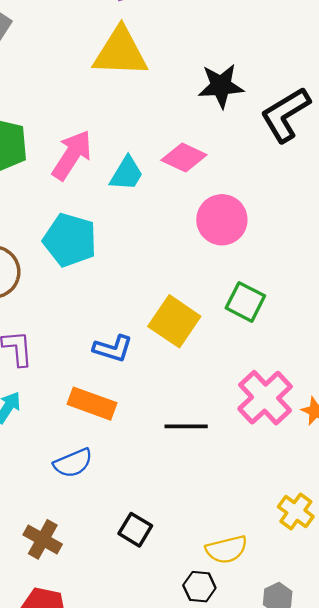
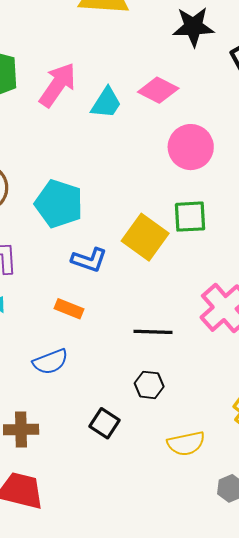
cyan pentagon: (70, 240) -> (59, 204), moved
green square: (245, 302) -> (190, 217), moved, turned -32
orange rectangle: (92, 404) -> (69, 309), size x0.7
brown cross: (43, 539) -> (21, 430), turned -32
black hexagon: (199, 587) -> (149, 385), moved

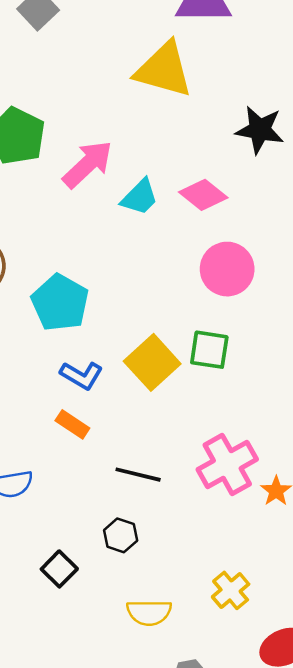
orange rectangle: (69, 309) -> (72, 424), moved

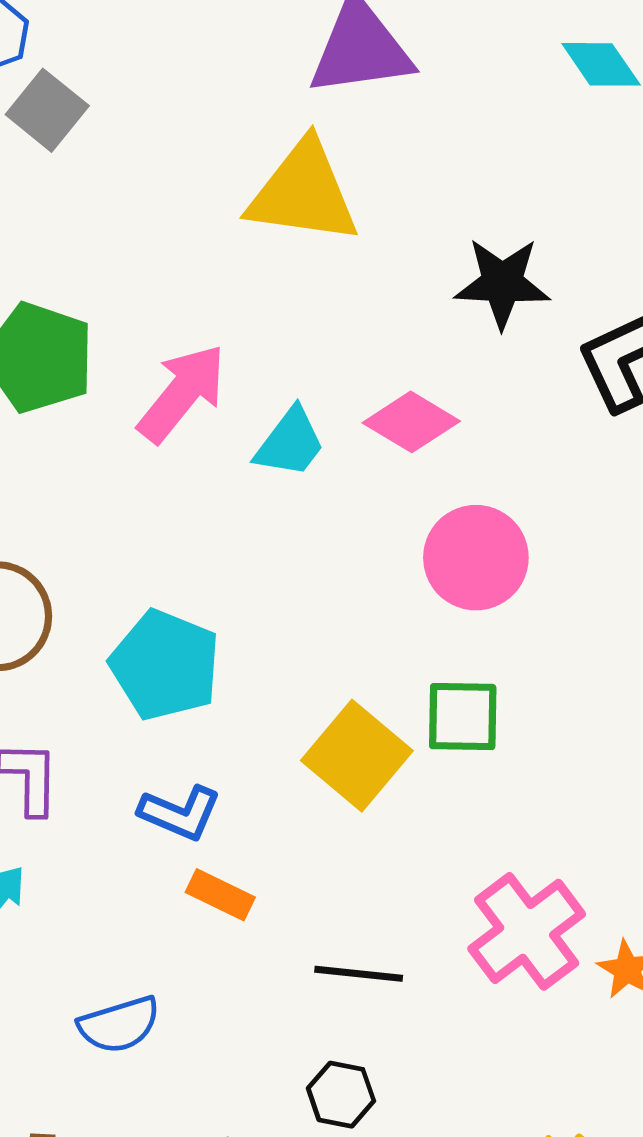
blue L-shape: (81, 375) -> (180, 813), moved

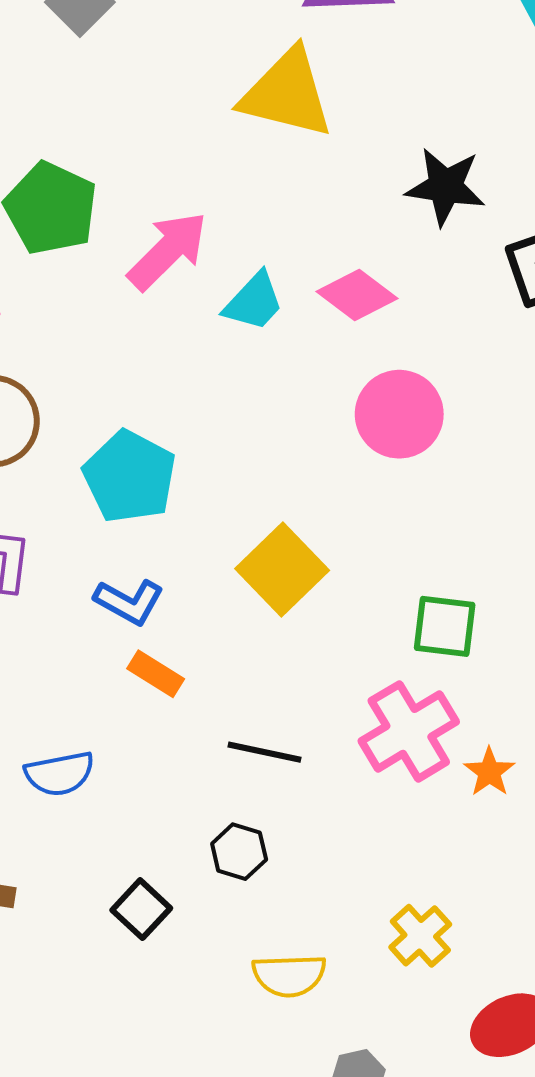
green square: (463, 717) -> (445, 626), moved

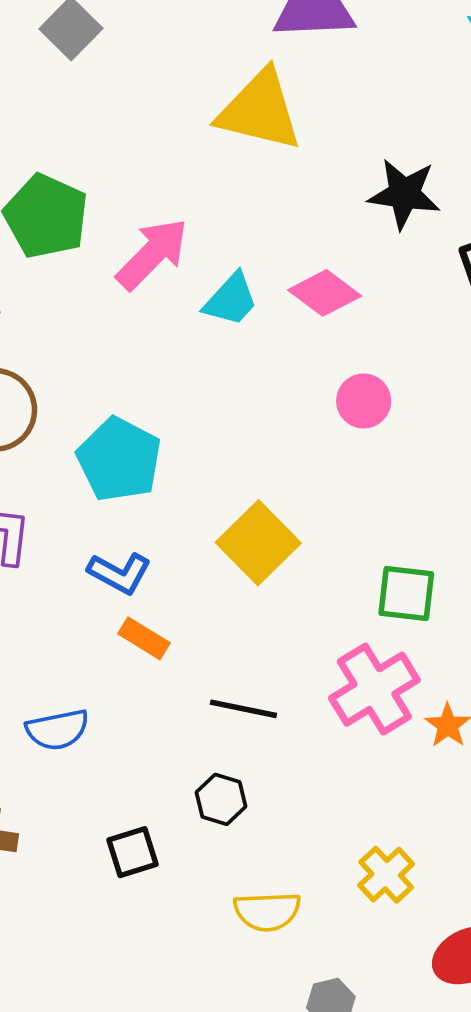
pink circle: (399, 414) -> (364, 401), size x0.7
black square: (141, 909) -> (132, 852), turned 30

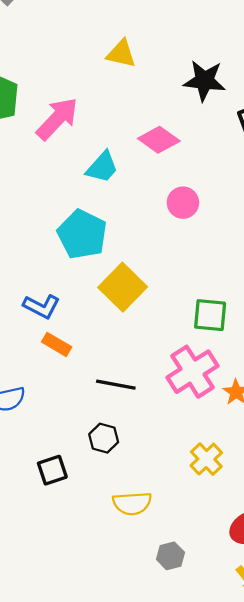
yellow triangle: (260, 110) -> (121, 54), moved, size x0.6
cyan trapezoid: (231, 300) -> (102, 167), moved
cyan pentagon: (119, 459) -> (82, 234), moved
yellow cross: (386, 875) -> (206, 459), moved

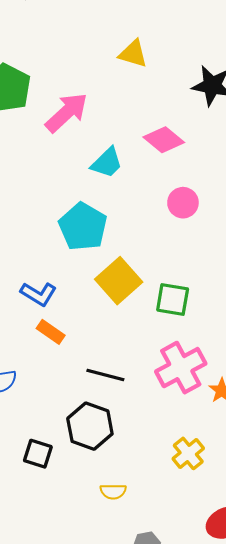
green square: (210, 315) -> (173, 299), moved
black hexagon: (104, 438) -> (90, 426), size x1.6
black square: (52, 470) -> (38, 454), turned 32
yellow semicircle: (132, 503) -> (113, 491), size x0.7

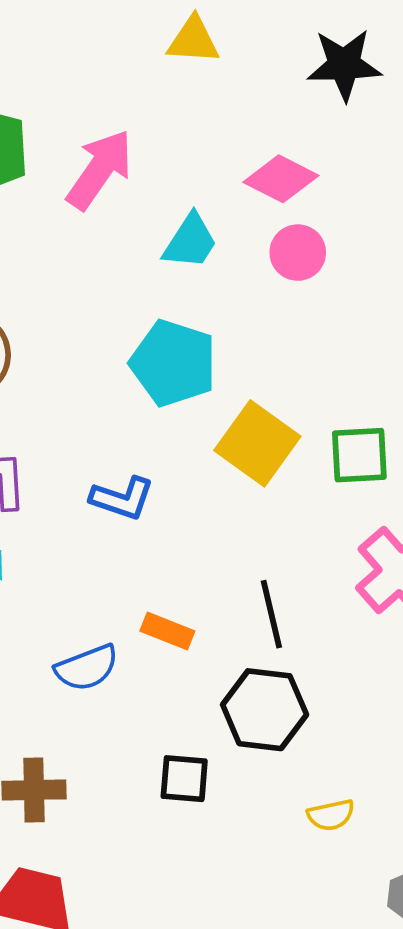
pink circle: (183, 203) -> (298, 253), moved
orange rectangle: (51, 332) -> (167, 631), moved
black line: (105, 375) -> (271, 614), turned 75

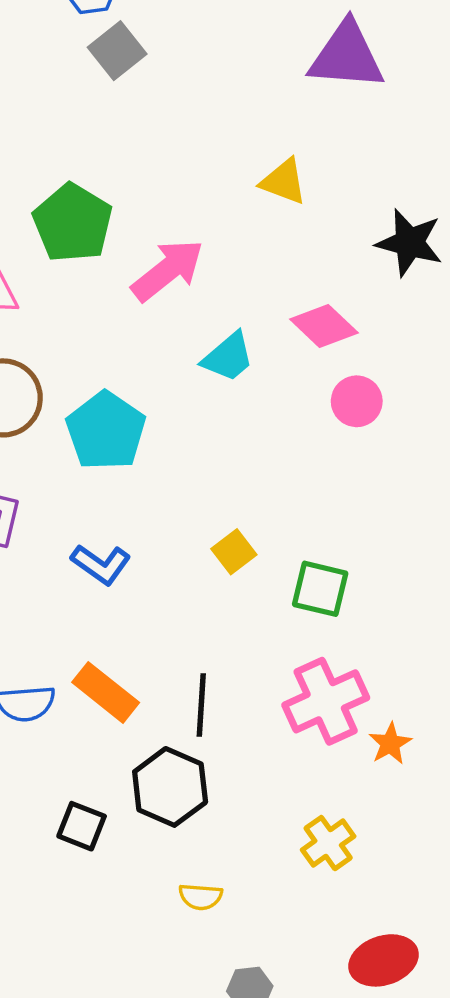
pink circle: (298, 253) -> (357, 401), moved
cyan pentagon: (173, 363) -> (106, 431), moved
yellow square: (257, 443) -> (234, 552), size x0.6
orange rectangle: (167, 631) -> (106, 692), size x1.4

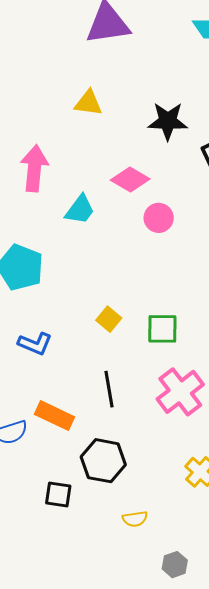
pink arrow: (168, 270) -> (34, 168), turned -33
black line: (201, 705) -> (109, 389), moved

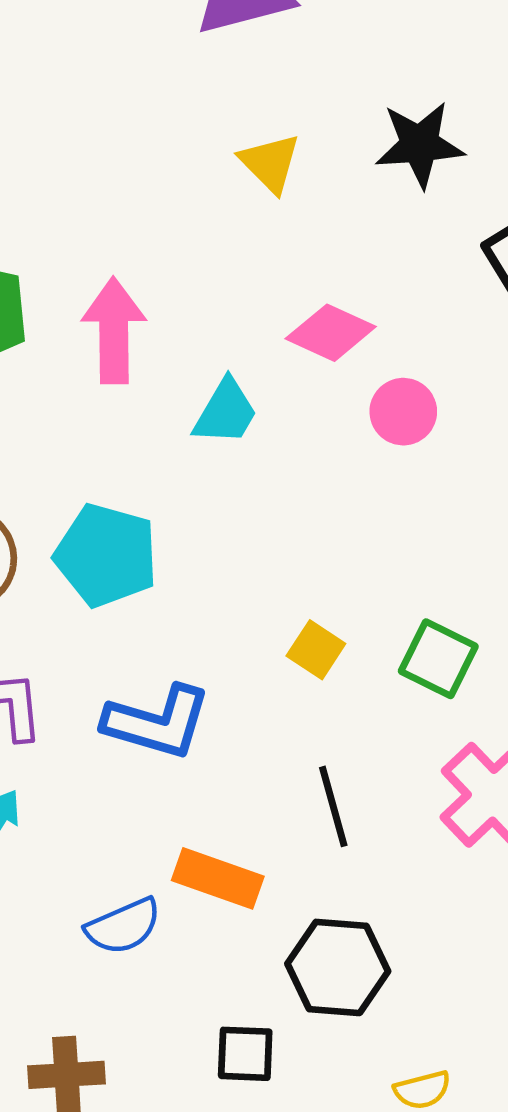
yellow triangle: (88, 103) -> (270, 163), moved, turned 44
black star: (168, 121) -> (420, 144), moved
green square: (162, 329) -> (438, 659), turned 32
blue L-shape: (35, 344) -> (157, 722), size x1.4

